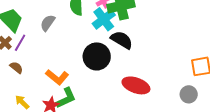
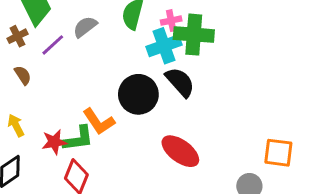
purple line: (20, 43) -> (53, 45), moved
orange L-shape: (57, 77) -> (99, 121), moved

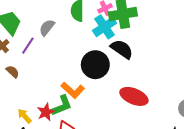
yellow arrow: (16, 125) -> (24, 116), moved

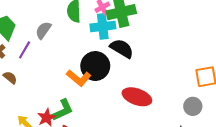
cyan cross: (104, 27) -> (103, 26), turned 30
orange L-shape: (73, 90) -> (79, 78), moved

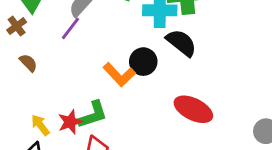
purple line: (25, 50) -> (71, 28), moved
black circle: (95, 66) -> (143, 62), size x0.7

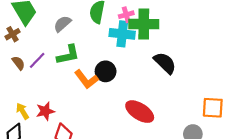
purple line: (71, 28) -> (37, 60), moved
black semicircle: (181, 43) -> (165, 63), moved
green L-shape: (93, 115) -> (68, 55), moved

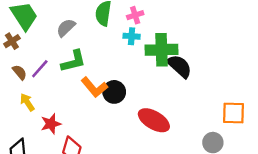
green cross: (144, 24) -> (161, 50), moved
cyan cross: (122, 34) -> (132, 36), size x0.6
black circle: (106, 71) -> (114, 92), moved
yellow arrow: (22, 111) -> (27, 102), moved

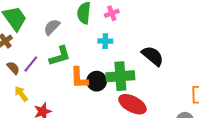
cyan cross: (132, 36) -> (105, 41), moved
green cross: (161, 50) -> (120, 76), moved
orange L-shape: (94, 87) -> (79, 78), turned 40

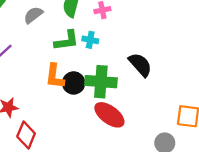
green L-shape: (60, 56) -> (67, 41), moved

